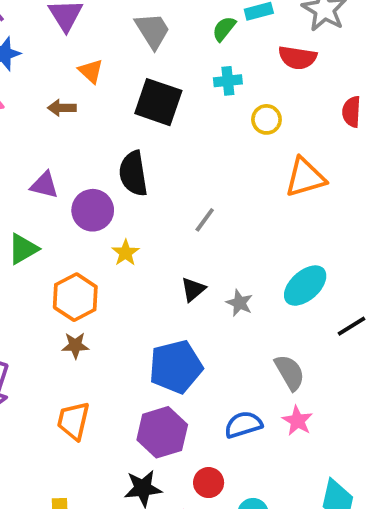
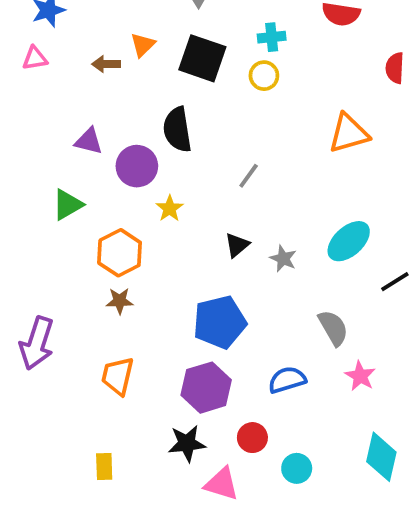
orange triangle: (91, 71) -> (143, 45), moved, turned 32
yellow circle: (267, 119) -> (264, 76), moved
pink star: (297, 421) -> (360, 376), moved

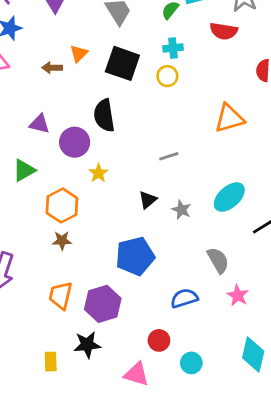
gray line: (249, 176) -> (169, 156), moved, turned 36
purple hexagon: (206, 388) -> (103, 304), moved
black star: (187, 443) -> (87, 345), moved

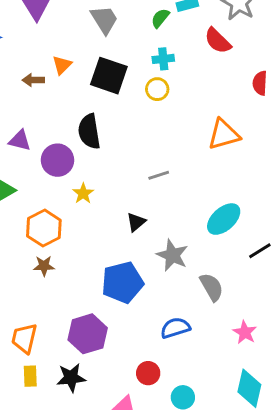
red semicircle: (224, 31) -> (218, 41), turned 36
gray star: (181, 210) -> (172, 255), moved, size x1.5
orange trapezoid: (61, 295) -> (24, 338), moved
pink star: (238, 295) -> (245, 332), moved
yellow rectangle: (51, 362) -> (30, 376), moved

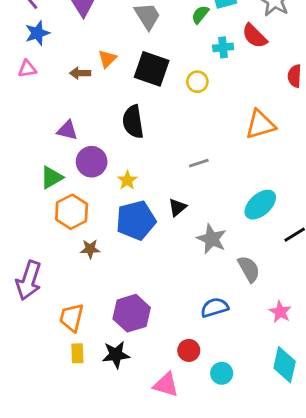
cyan cross: (163, 59) -> (223, 47), moved
purple circle: (57, 160) -> (92, 162), moved
orange hexagon: (44, 228) -> (72, 212), moved
blue pentagon: (122, 282) -> (136, 220), moved

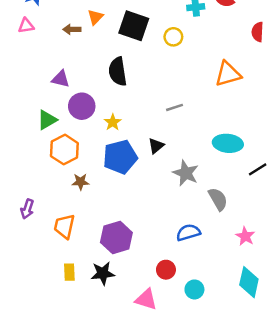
cyan ellipse: (260, 205) -> (228, 143), turned 48
purple arrow: (29, 280) -> (27, 209), size x0.6
orange trapezoid: (72, 318) -> (64, 226), moved

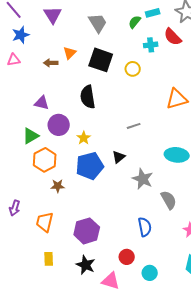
blue semicircle: (188, 233) -> (145, 227), turned 96
black star: (103, 273) -> (86, 265), moved, turned 30

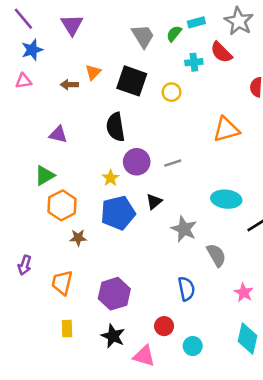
gray trapezoid: (98, 23) -> (143, 36), moved
purple circle: (59, 125) -> (137, 162), moved

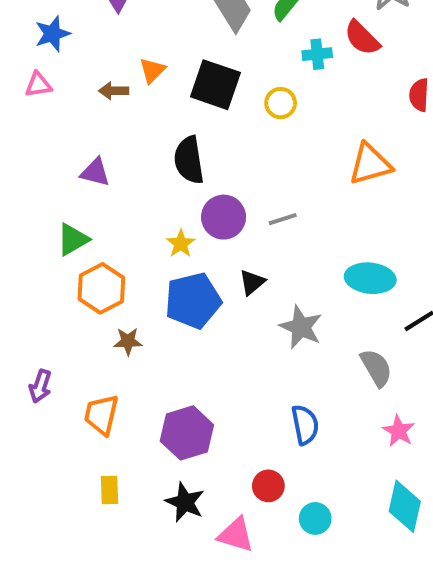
gray semicircle: (216, 255) -> (376, 368), moved

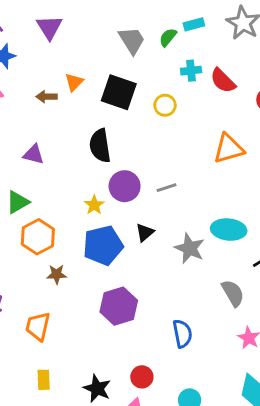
red semicircle: (362, 38) -> (223, 81), moved
gray star: (301, 327) -> (190, 248), moved
purple hexagon: (187, 433) -> (119, 306), moved
red circle: (268, 486) -> (142, 377), moved

